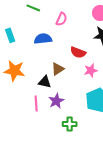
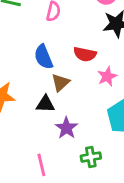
blue semicircle: (43, 39) -> (44, 57), moved, turned -96
pink line: (36, 103) -> (41, 165), moved

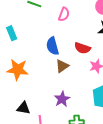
black triangle: (45, 104) -> (23, 108), moved

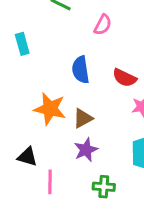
brown triangle: (62, 66) -> (83, 118), moved
orange star: (18, 70) -> (50, 109), moved

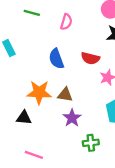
brown triangle: (83, 118) -> (65, 95), turned 49
black triangle: (27, 157) -> (24, 118), moved
pink line: (50, 182) -> (34, 155), moved, turned -60

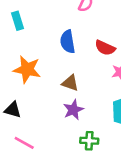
orange star: (39, 92) -> (27, 69), moved
black triangle: (24, 118) -> (13, 110), moved

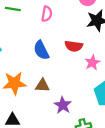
brown triangle: (70, 83) -> (42, 86), moved

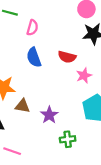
pink semicircle: (47, 14) -> (32, 28), moved
brown triangle: (42, 86) -> (22, 106), moved

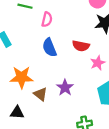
brown triangle: (22, 106) -> (40, 94), turned 32
purple star: (49, 115) -> (65, 88), moved

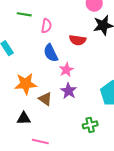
red semicircle: (81, 46) -> (78, 40), moved
pink star: (98, 63) -> (66, 70), moved

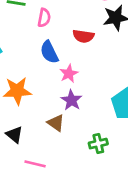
brown triangle: (45, 99) -> (56, 123), moved
black triangle: (24, 118) -> (14, 135), turned 40

